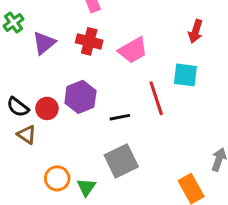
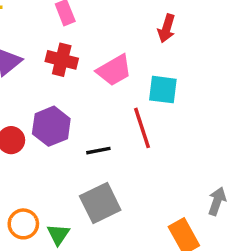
red arrow: (196, 31) -> (166, 28), moved
cyan square: (185, 75) -> (163, 90), moved

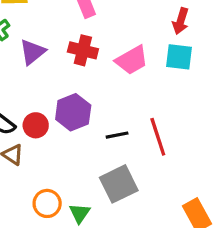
cyan square: (163, 90) -> (179, 57), moved
red line: (142, 128) -> (158, 137), moved

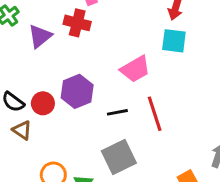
red cross: (83, 50) -> (77, 23), moved
pink trapezoid: (132, 60) -> (135, 69), moved

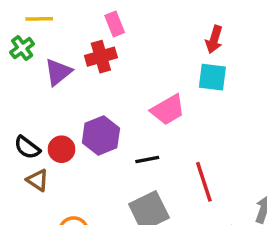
red cross: (77, 23) -> (101, 57), turned -30
red line: (155, 114) -> (204, 182), moved

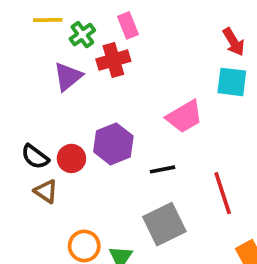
red arrow: (214, 39) -> (234, 42), turned -48
green cross: (22, 48) -> (82, 35), moved

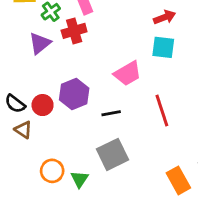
red arrow: (234, 42) -> (165, 17), turned -80
red line: (223, 193) -> (162, 111), moved

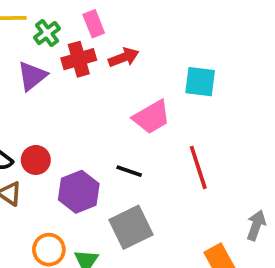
red arrow: (165, 17) -> (124, 57), moved
purple hexagon: (74, 94) -> (79, 192), moved
black line: (111, 113) -> (129, 171), turned 30

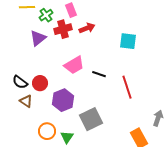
pink trapezoid: (152, 117) -> (74, 65), moved
black line: (129, 171) -> (99, 74), moved

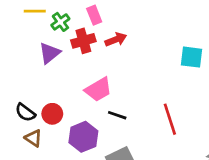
cyan square: (128, 41) -> (191, 57), moved
black line: (99, 74) -> (117, 115), moved

